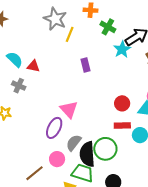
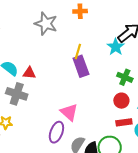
green cross: (108, 27) -> (125, 77), moved
yellow line: (70, 34) -> (78, 51), moved
purple rectangle: (85, 65) -> (81, 66), size x1.5
gray cross: (19, 86) -> (17, 94), size x1.5

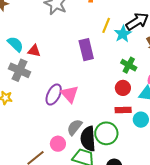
yellow line: (78, 51) -> (106, 25), moved
purple ellipse: (56, 132) -> (54, 95), moved

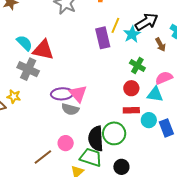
purple rectangle: (86, 50) -> (103, 38), moved
red triangle: (34, 51) -> (43, 50), size x1.6
purple ellipse: (54, 95) -> (62, 94), turned 60
gray semicircle: (75, 127) -> (70, 109), moved, turned -114

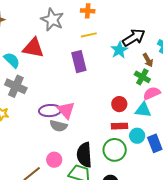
yellow line: (115, 25) -> (89, 35), moved, turned 56
purple rectangle: (103, 38) -> (79, 62), moved
red triangle: (43, 50) -> (33, 48), moved
green cross: (137, 66) -> (142, 77), moved
green circle: (114, 133) -> (115, 150), moved

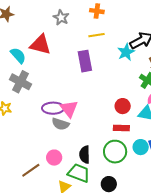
gray star: (52, 20) -> (61, 18), size x0.7
cyan circle: (137, 136) -> (141, 147), moved
black semicircle: (84, 155) -> (85, 155), size x0.7

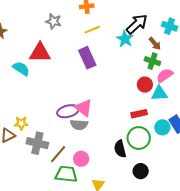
gray cross: (20, 82) -> (37, 143), moved
red circle: (123, 106) -> (145, 85), moved
black semicircle: (85, 155) -> (120, 149), moved
brown line: (31, 170) -> (58, 154), moved
green trapezoid: (79, 173) -> (66, 174), moved

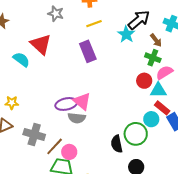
red triangle: (40, 53) -> (41, 44), turned 40
red rectangle: (139, 114) -> (162, 108), moved, turned 49
yellow star: (21, 123) -> (12, 103), moved
cyan circle: (162, 127) -> (151, 119), moved
pink circle: (81, 159) -> (69, 152), moved

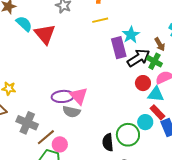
black arrow: (139, 20) -> (138, 58), moved
purple rectangle: (88, 51) -> (119, 48), moved
cyan semicircle: (21, 59) -> (24, 24), moved

